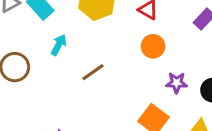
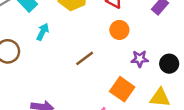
brown line: (93, 72) -> (85, 58), moved

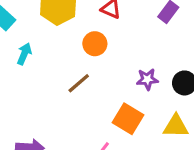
orange circle: (119, 30) -> (95, 44), moved

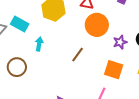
orange circle: (95, 44) -> (97, 25), moved, size x1.5

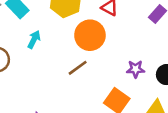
orange circle: (97, 25) -> (90, 35), moved

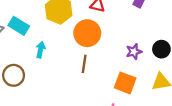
brown line: (78, 68) -> (84, 64), turned -30

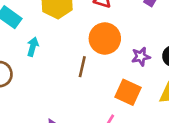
orange circle: (87, 33) -> (105, 39), moved

